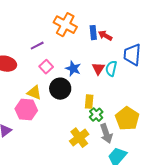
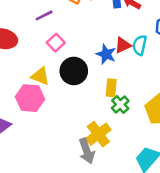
blue star: (73, 69) -> (106, 54), moved
red triangle: (98, 69) -> (123, 45), turned 32
gray arrow: (106, 134) -> (87, 151), moved

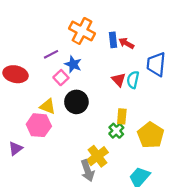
red triangle: (123, 45) -> (119, 80), turned -48
blue star: (106, 54) -> (73, 64), moved
yellow rectangle: (111, 88) -> (122, 116), moved

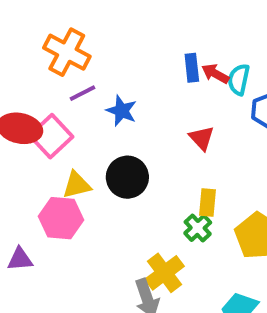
orange cross: (82, 31) -> (67, 52), moved
pink square: (61, 78) -> (51, 136), moved, size x1.5
cyan semicircle: (133, 80) -> (239, 79), moved
yellow triangle: (48, 106) -> (77, 185), turned -35
purple triangle: (16, 148) -> (20, 259), turned 32

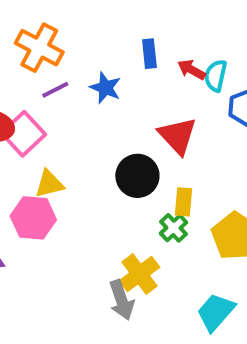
blue rectangle: (192, 68) -> (149, 54), moved
blue star: (122, 111) -> (105, 88), moved
red triangle: (202, 138) -> (178, 136), size x1.5
black circle: (127, 177) -> (137, 176), moved

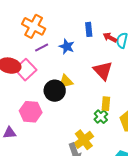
black circle: (137, 176) -> (55, 91), moved
yellow triangle: (49, 184) -> (66, 82), moved

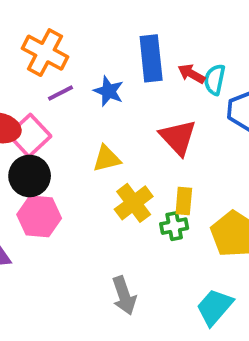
blue rectangle: (89, 29) -> (151, 58), size x1.6
black circle: (55, 91) -> (30, 176), moved
green cross: (101, 117) -> (174, 226), turned 32
yellow cross: (84, 140) -> (134, 203), moved

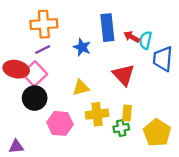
orange cross: (45, 53) -> (44, 24), turned -32
purple line: (60, 93) -> (43, 50), moved
yellow cross: (134, 203) -> (97, 114), turned 30
pink hexagon: (39, 216) -> (60, 123), moved

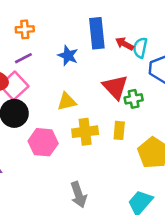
orange cross: (44, 24) -> (25, 29), size x0.6
green cross: (121, 128) -> (134, 99), moved

